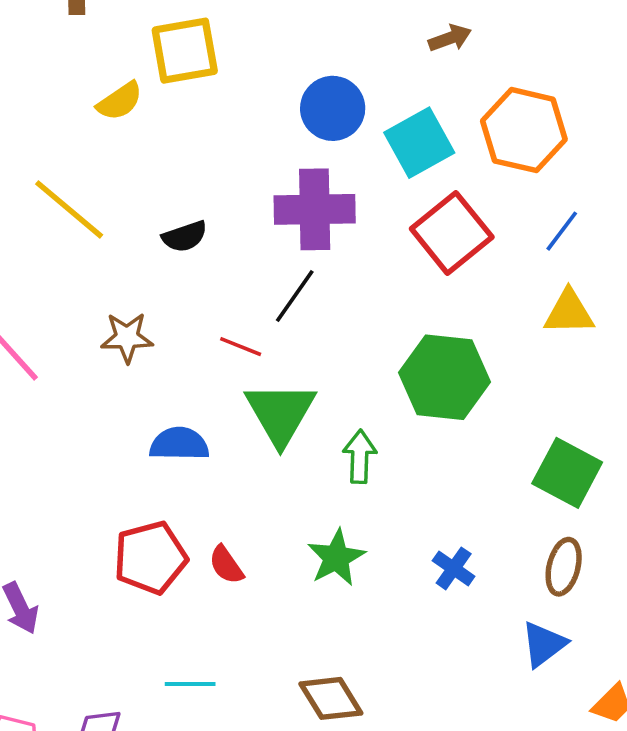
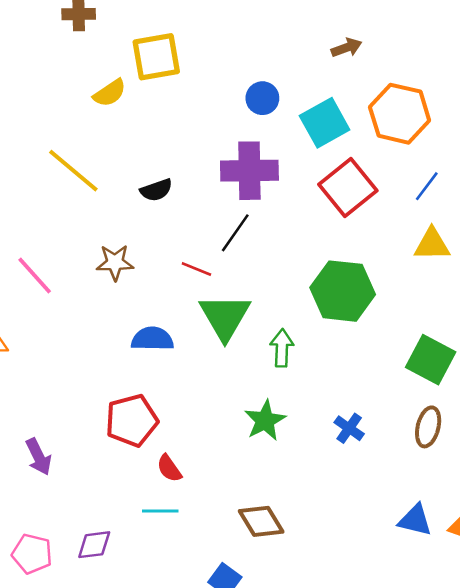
blue circle: (333, 108) -> (262, 98), size x0.7
red semicircle: (226, 565) -> (169, 468), moved
blue triangle: (544, 644) -> (415, 520), moved, turned 51

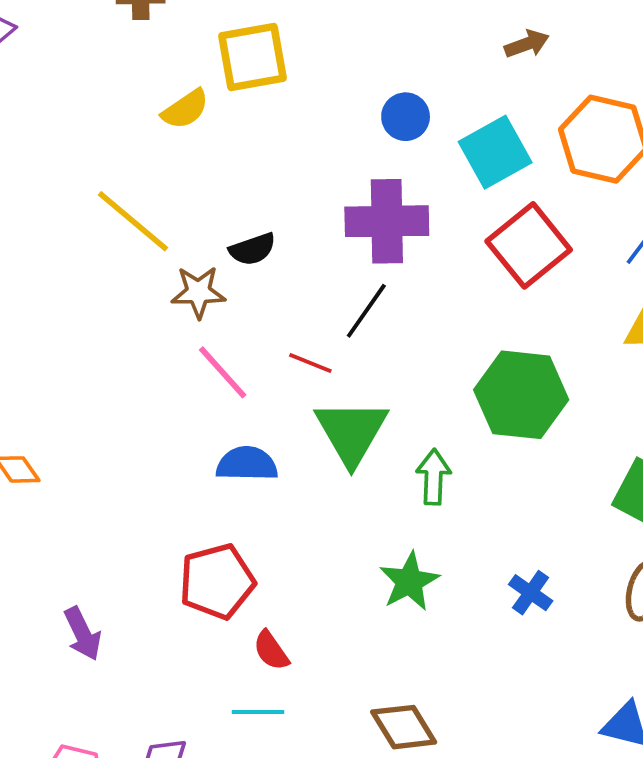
brown star: (115, 263) -> (198, 292), moved
pink line: (35, 275) -> (223, 372), moved

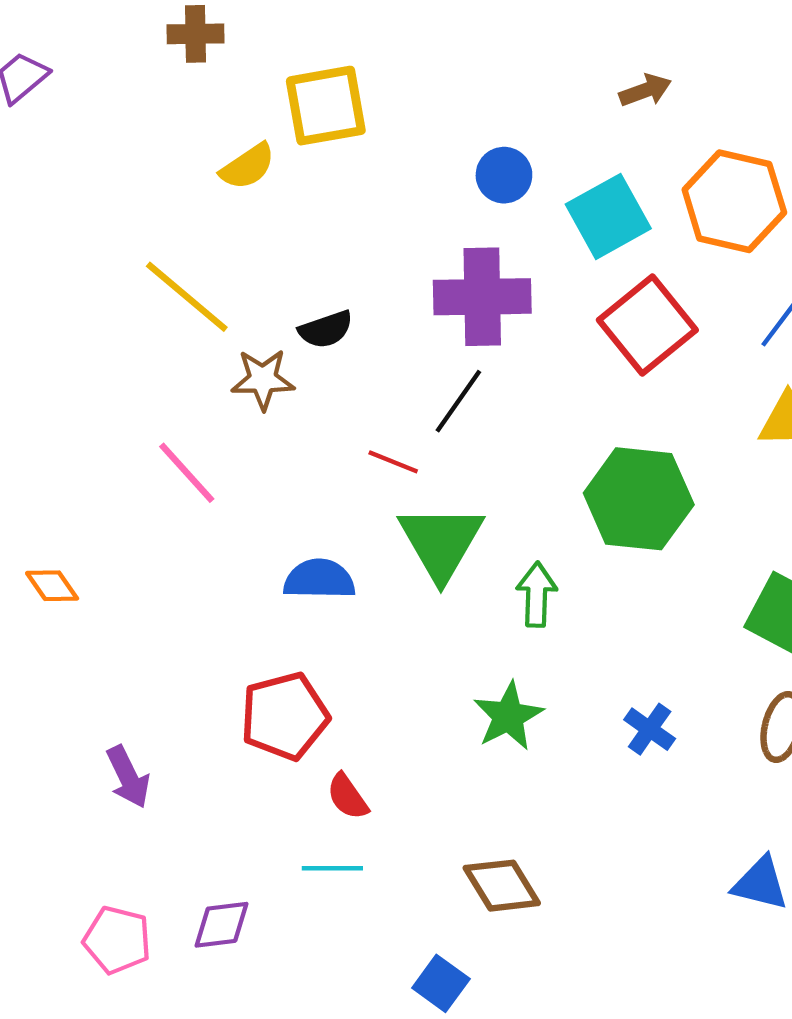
pink line: (223, 372) -> (187, 473), moved

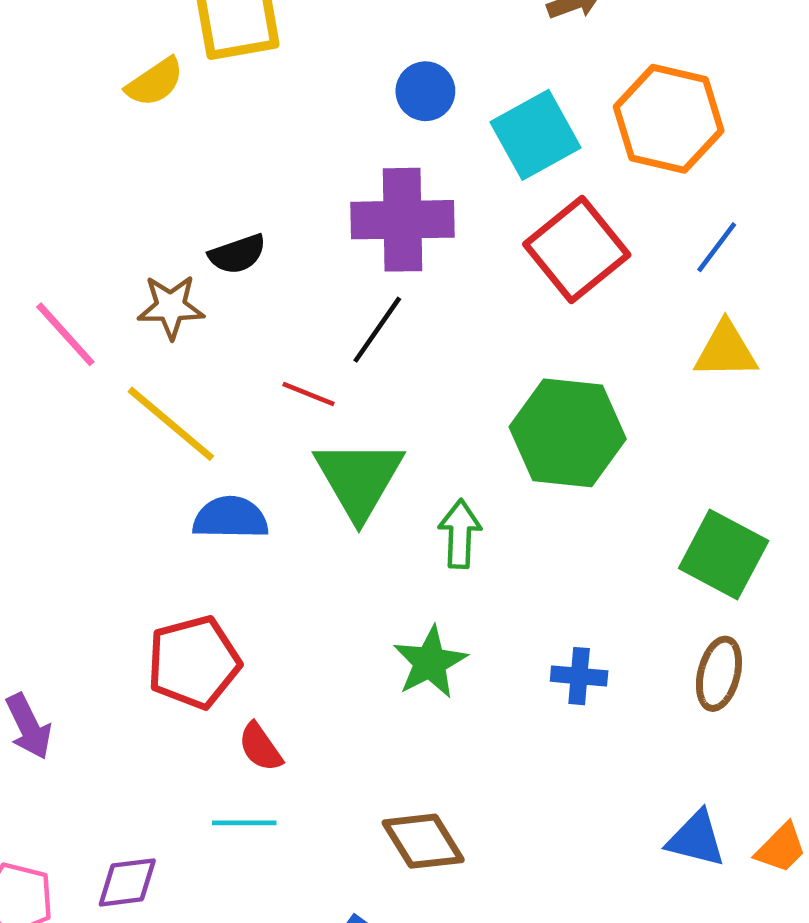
yellow line: (187, 297) -> (171, 424), moved
pink line: (187, 473) -> (65, 334), moved
blue cross: (650, 729) -> (579, 676), turned -30

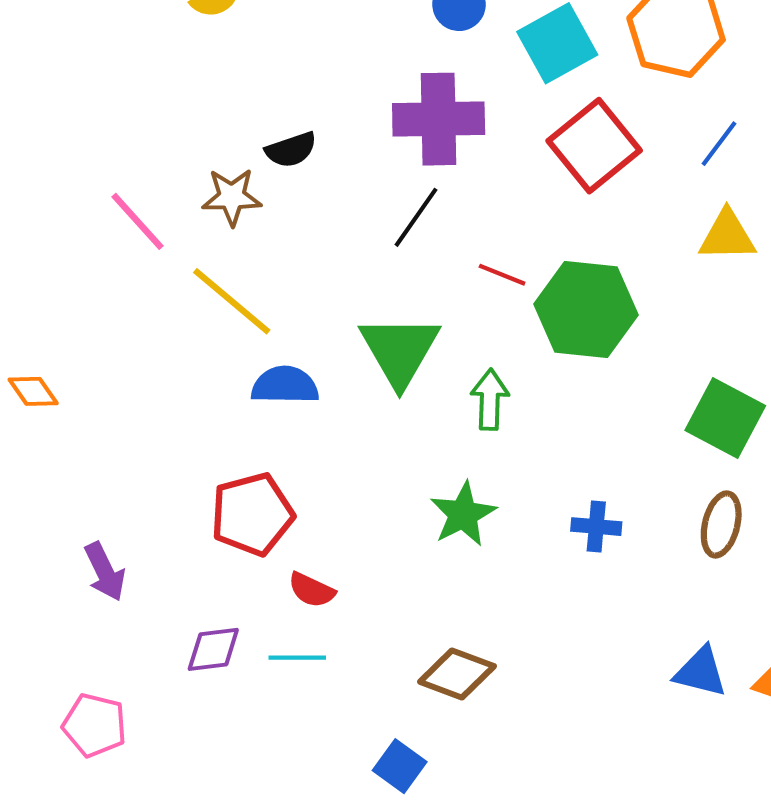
red line: (308, 394) -> (502, 275), moved
red semicircle: (260, 747) -> (312, 590), turned -30
brown diamond: (423, 841) -> (457, 674), turned -38
purple diamond: (127, 882) -> (213, 649), moved

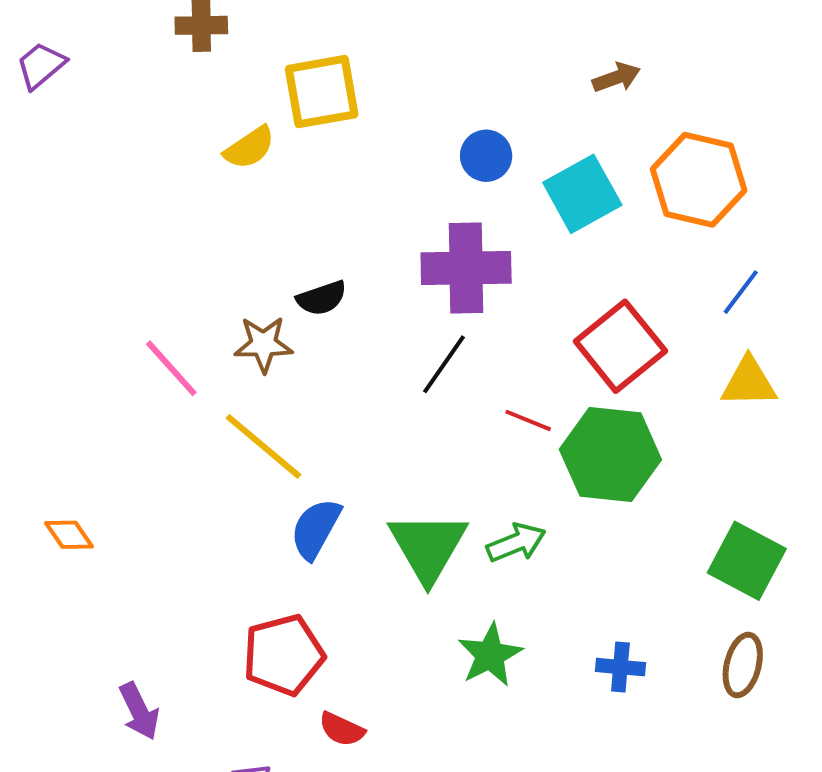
red square: (594, 146) -> (620, 346), moved
green triangle: (400, 350) -> (428, 547), moved
blue semicircle: (285, 385) -> (316, 529), turned -62
green arrow: (490, 400) -> (516, 543), turned 66

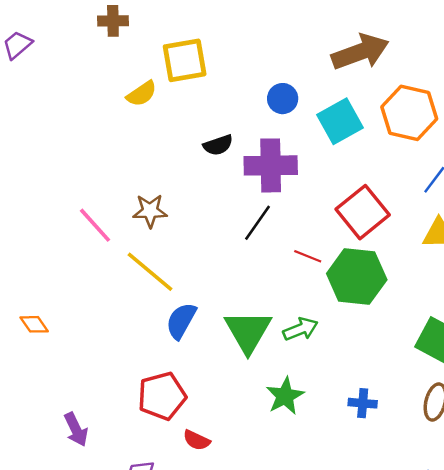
brown arrow: (616, 77) -> (360, 52), size x2.0
black semicircle: (322, 298) -> (218, 145), moved

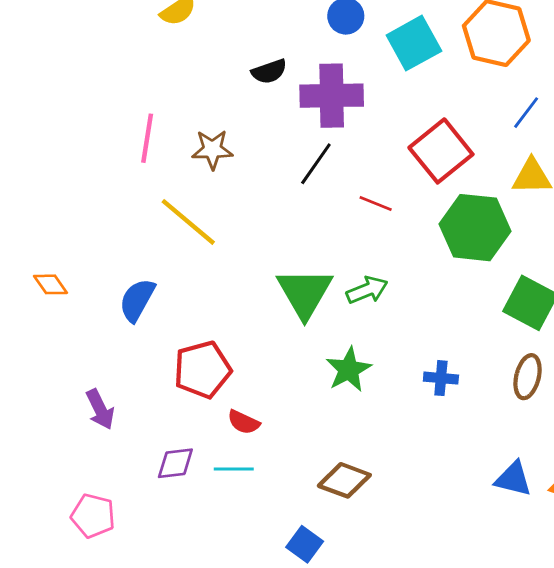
brown star: (150, 211) -> (212, 150), moved
pink line: (95, 225) -> (147, 138), moved, turned 51
green hexagon: (357, 277) -> (475, 228), moved
blue semicircle: (181, 321) -> (137, 300), moved

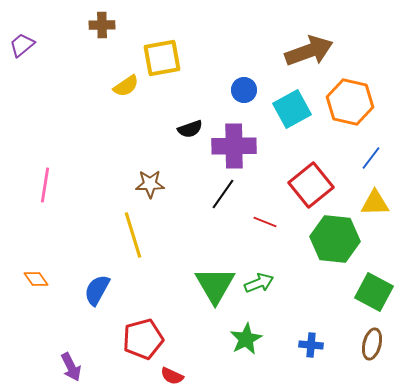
pink line: (147, 138) -> (45, 185), moved
yellow line: (188, 222) -> (133, 235), turned 33

